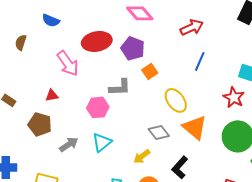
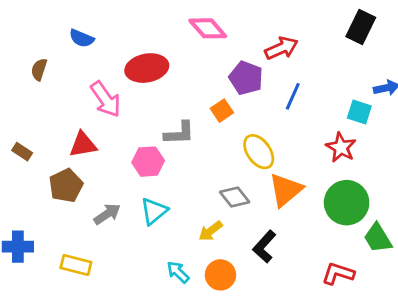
purple pentagon: (133, 48) -> (246, 78), moved
red triangle: (52, 95) -> (83, 145), size x1.5
brown pentagon: (40, 124) -> (66, 186), turned 30
orange triangle: (195, 127) -> (286, 190), turned 40

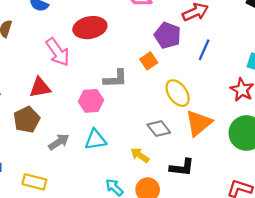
cyan triangle: (154, 211) -> (95, 140), turned 30
yellow arrow: (211, 231) -> (140, 155), turned 72
black L-shape: (264, 247) -> (182, 167), turned -125

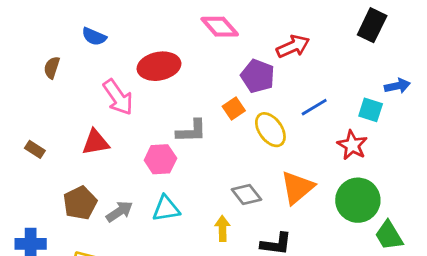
blue line: (204, 50) -> (314, 107), moved, turned 35
yellow ellipse: (178, 93) -> (270, 130), moved
brown pentagon: (27, 120) -> (80, 203), moved
yellow arrow: (140, 155) -> (222, 228), turned 54

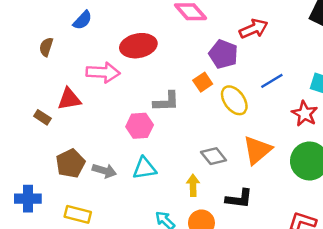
blue semicircle: (94, 37) -> (83, 20), turned -70
pink arrow: (118, 97) -> (103, 72), turned -52
red triangle: (96, 142) -> (69, 99), moved
brown rectangle: (35, 149) -> (42, 117), moved
gray arrow: (119, 211) -> (104, 171), turned 50

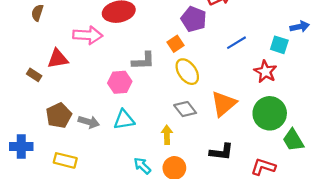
yellow ellipse: (234, 100) -> (187, 72), moved
black L-shape: (239, 199) -> (221, 152), moved

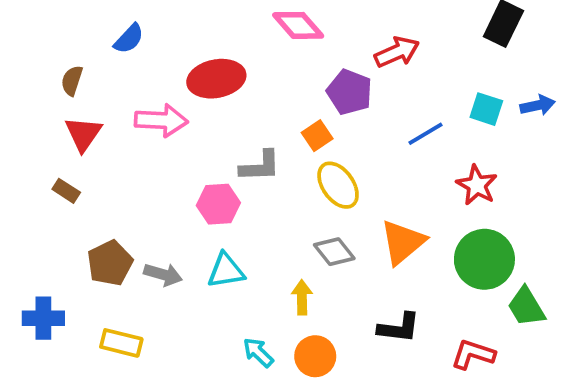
cyan square: (279, 45) -> (486, 109), moved
red triangle: (58, 59) -> (83, 134), moved, turned -45

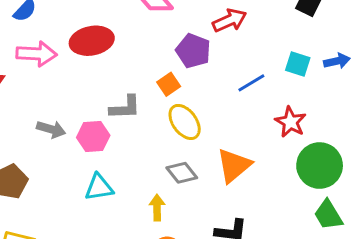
pink arrow: (161, 120) -> (37, 54), moved
green circle: (484, 259) -> (320, 166), moved
gray arrow: (163, 274) -> (51, 129), moved

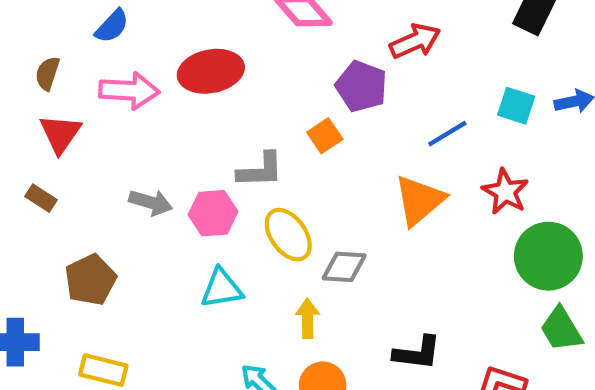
yellow ellipse: (185, 122) -> (288, 235), moved
orange triangle: (234, 166) -> (419, 200), moved
gray diamond: (182, 173) -> (344, 267), turned -48

